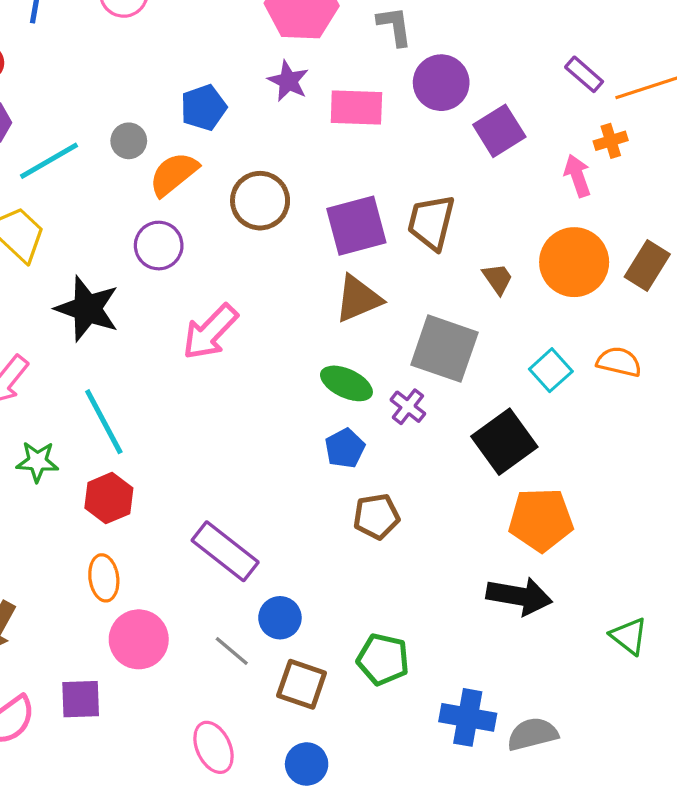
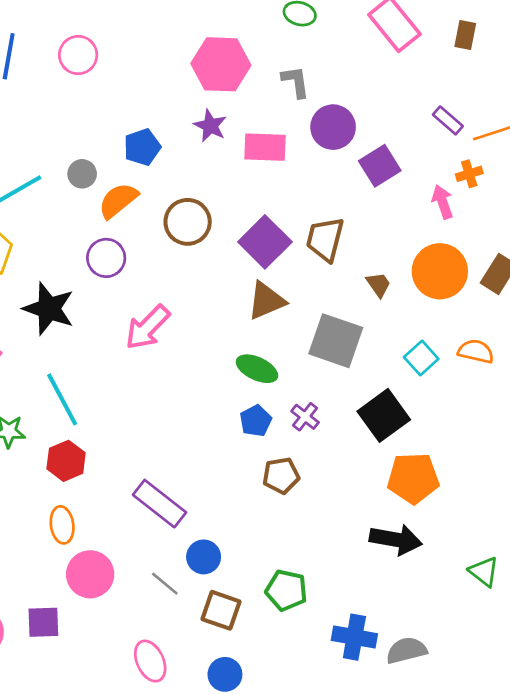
purple square: (356, 226) -> (265, 242), turned -30
purple cross: (408, 407) -> (305, 417), moved

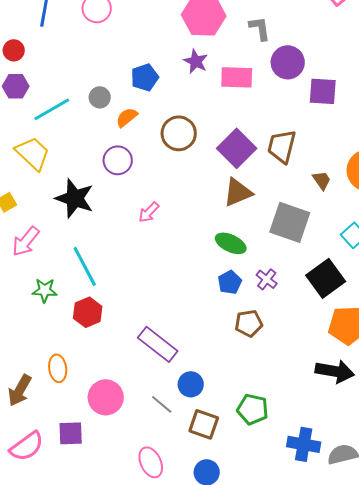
purple square: (380, 166) -> (323, 91), turned 36
orange semicircle: (118, 201) -> (127, 117), size x0.7
pink arrow: (148, 327) -> (149, 212), size x0.6
orange ellipse: (62, 525) -> (58, 368), moved

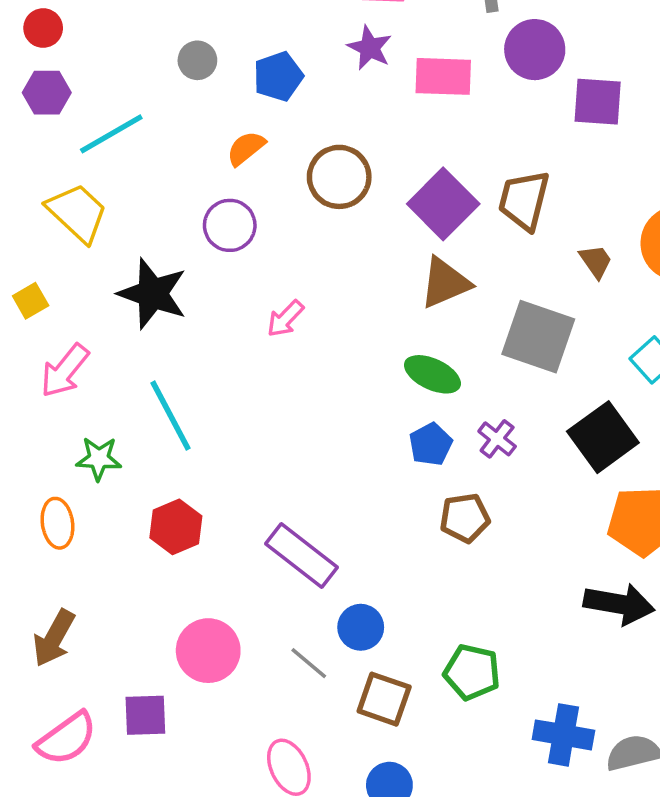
gray circle: (100, 97) -> (197, 60), moved
red hexagon: (88, 312) -> (176, 527), moved
orange ellipse: (58, 368) -> (57, 523), moved

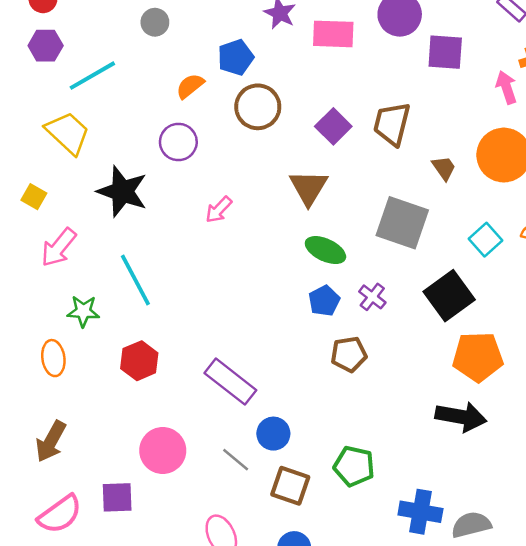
blue pentagon: (278, 76) -> (236, 57), moved
purple square: (443, 204) -> (333, 126), size x0.7
brown triangle: (445, 283) -> (309, 188), moved, turned -36
yellow square: (31, 301) -> (34, 197), turned -30

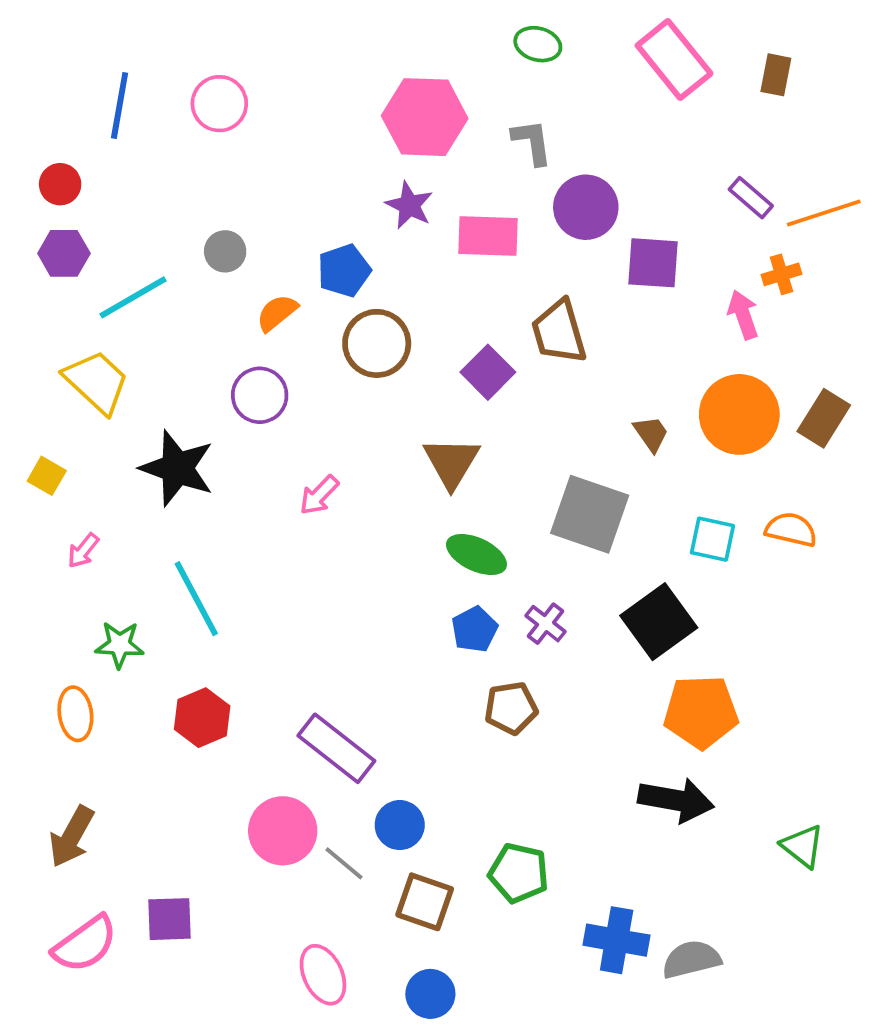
gray circle: (155, 22) -> (225, 251), moved
brown trapezoid: (392, 124) -> (559, 332), moved, turned -30
cyan square: (486, 240) -> (712, 539), turned -36
pink arrow: (59, 247) -> (83, 551), size x0.6
pink circle: (163, 451) -> (283, 831), moved

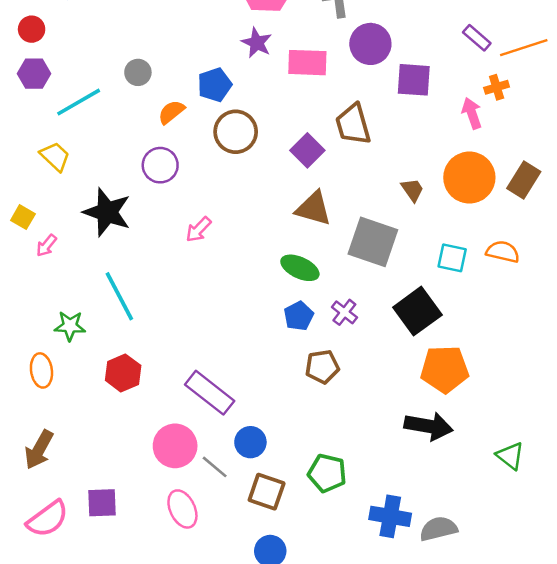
yellow trapezoid: (97, 382) -> (55, 156), size x0.7
brown triangle: (452, 462) -> (314, 208), moved, turned -45
pink arrow: (83, 551) -> (46, 246), moved
pink ellipse: (323, 975) -> (182, 509), moved

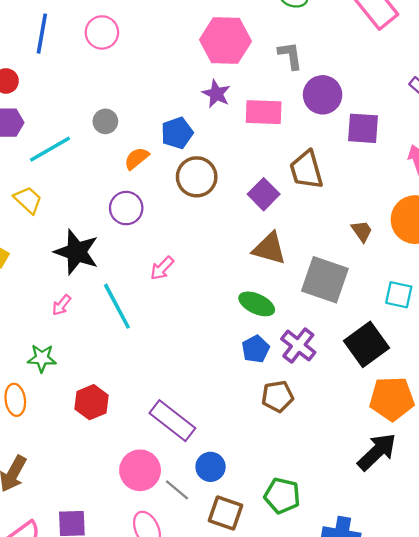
pink arrow: (46, 246) -> (61, 305), moved
cyan line: (119, 296) -> (117, 306), moved
purple cross: (344, 312) -> (298, 346), size x1.4
black arrow: (429, 426) -> (377, 452), turned -54

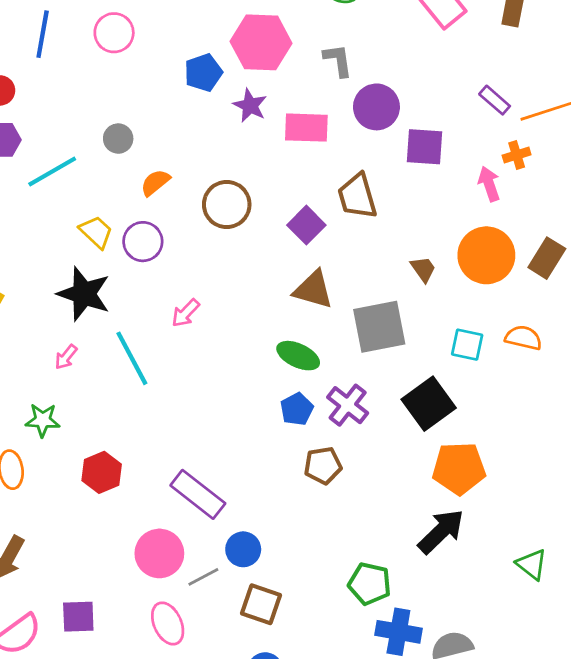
blue pentagon: (177, 133) -> (203, 73), moved
yellow trapezoid: (28, 200) -> (96, 232), moved
gray square: (325, 280) -> (379, 327), turned -30
gray line: (177, 490) -> (203, 577), turned -68
green pentagon: (282, 496) -> (370, 584), moved

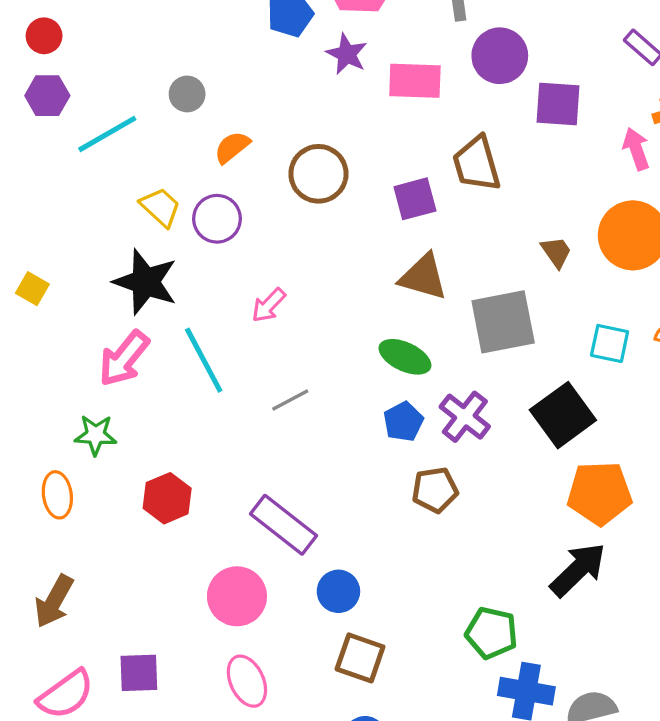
purple square: (306, 225) -> (415, 199), turned 30
pink arrow: (66, 357) -> (124, 358), size x1.8
gray line: (203, 577) -> (290, 400), moved

